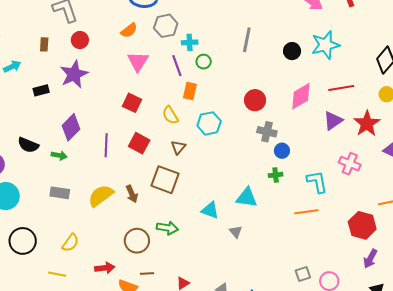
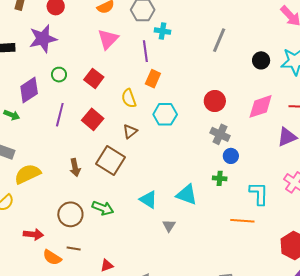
green circle: (204, 62) -> (59, 75), moved
yellow semicircle: (101, 196) -> (28, 174), moved

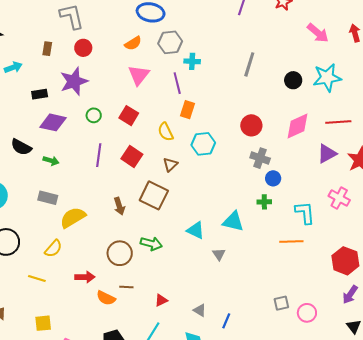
purple diamond: (29, 90) -> (53, 122), moved, turned 52

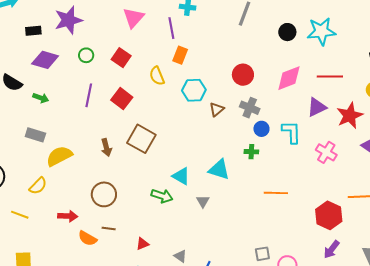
brown triangle: (170, 165) -> (217, 109), moved
cyan L-shape: (305, 213) -> (291, 132), moved
green arrow: (151, 244) -> (162, 196), moved

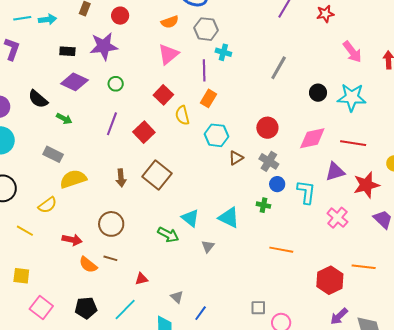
red square: (121, 58) -> (163, 95), moved
purple arrow: (331, 249) -> (339, 316), moved

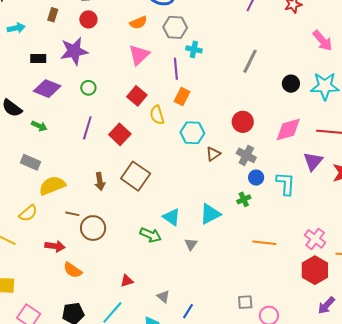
purple triangle: (335, 172) -> (313, 161), turned -30
green cross: (263, 205) -> (244, 199), turned -32
cyan triangle: (229, 218) -> (210, 214), turned -50
pink cross: (337, 218) -> (315, 239), moved
brown line: (110, 258) -> (72, 214), moved

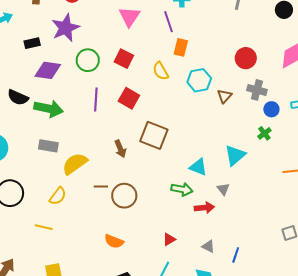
green circle: (88, 88) -> (88, 60), size x1.5
red square: (137, 96) -> (124, 59), moved
green arrow: (39, 126) -> (49, 109), size x1.8
red arrow: (55, 246) -> (204, 208), moved

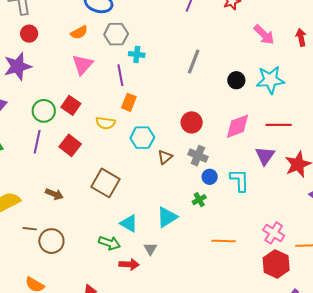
green circle: (88, 60) -> (44, 111), moved
yellow semicircle: (161, 71) -> (106, 123), turned -60
brown square: (154, 135) -> (105, 183), moved
brown arrow: (120, 149) -> (54, 194), turned -54

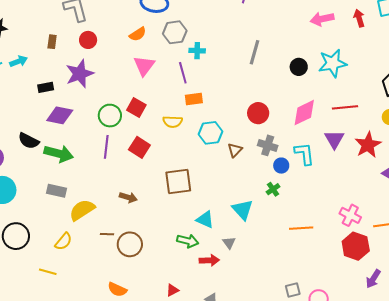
pink arrow: (264, 35) -> (322, 19), turned 130
orange rectangle: (129, 102) -> (194, 99), turned 66
cyan L-shape: (240, 180) -> (304, 154), moved
brown square: (105, 183) -> (178, 181), turned -32
cyan triangle: (167, 217) -> (243, 210), turned -35

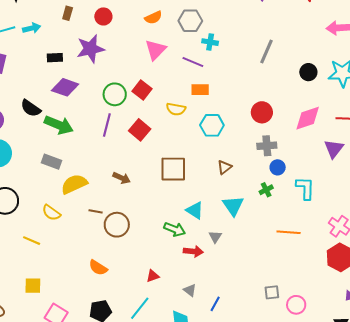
purple line: (183, 73) -> (193, 62), turned -60
gray cross: (268, 145) -> (267, 146), turned -30
brown triangle: (235, 150) -> (224, 167), moved
cyan L-shape: (304, 154) -> (305, 188), moved
yellow semicircle: (63, 241) -> (51, 213), turned 78

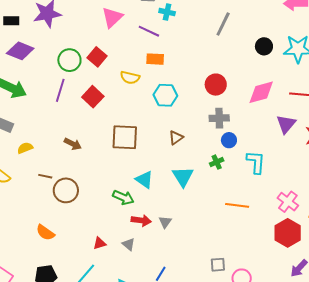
yellow semicircle: (74, 184) -> (25, 148), size x0.6
gray triangle: (215, 237) -> (165, 222), moved
gray triangle: (190, 290) -> (129, 244), moved

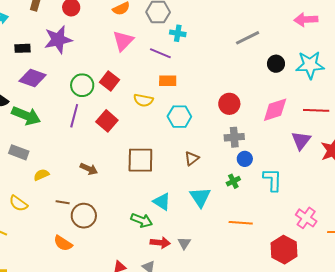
gray line: (223, 24) -> (248, 38), moved, turned 40
orange line: (237, 205) -> (241, 223), moved
orange semicircle: (45, 233) -> (63, 243), moved
red hexagon: (288, 233) -> (284, 250), moved

